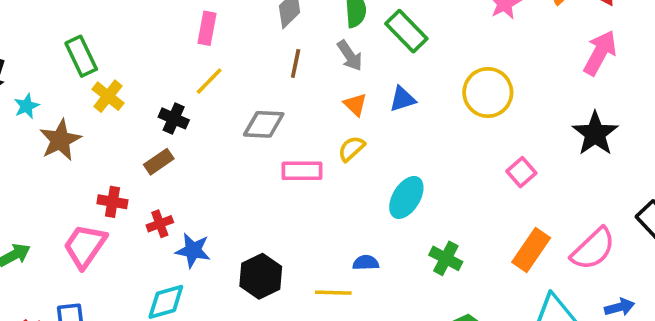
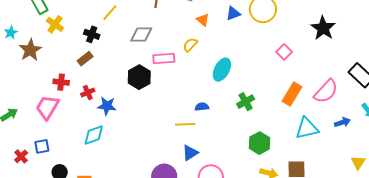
blue triangle: (402, 99) -> (233, 13), moved
orange triangle: (355, 105) -> (203, 20), moved
green cross: (446, 258) -> (246, 102), turned 36
black hexagon: (261, 276) -> (139, 77), moved

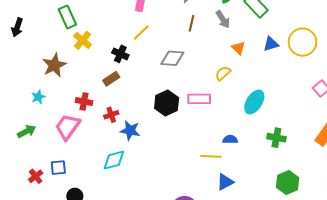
cyan star: (11, 33) -> (38, 97), moved
pink rectangle: (164, 59) -> (199, 99), moved
green cross: (246, 102) -> (276, 138), turned 36
blue triangle: (190, 153) -> (225, 182), moved

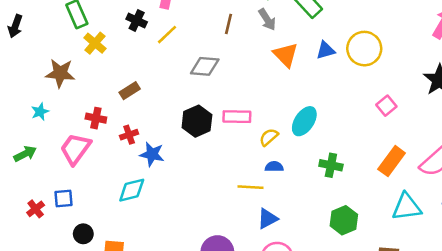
orange triangle: (238, 48) -> (286, 55), size x1.5
black cross: (120, 54) -> (137, 20), moved
brown star: (54, 65) -> (60, 73), turned 30
yellow semicircle: (223, 73) -> (269, 137), moved

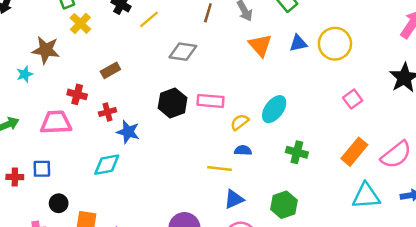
cyan star: (40, 112) -> (25, 74), moved
pink trapezoid: (75, 149) -> (56, 122), turned 48
red cross: (36, 209) -> (15, 177), turned 35
green hexagon: (344, 220) -> (284, 205), moved

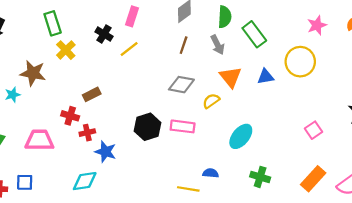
yellow circle: (335, 44) -> (300, 62), moved
gray diamond: (183, 52) -> (181, 85), moved
red cross: (77, 94) -> (70, 116), moved
yellow semicircle: (240, 122) -> (211, 101), moved

